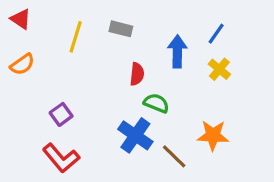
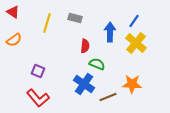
yellow cross: (219, 69) -> (136, 43), size x1.5
purple square: (61, 114) -> (38, 71), turned -32
brown line: (174, 156) -> (108, 97), turned -66

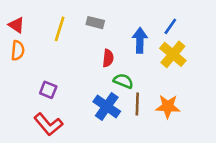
red triangle: (13, 12) -> (16, 25), moved
orange semicircle: (14, 40) -> (18, 51), turned -49
brown line: (108, 97) -> (137, 104), moved, turned -66

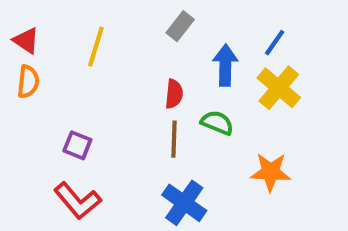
gray rectangle: (95, 23) -> (180, 26), moved, turned -66
green semicircle: (123, 81) -> (217, 123), moved
brown line: (137, 104) -> (174, 139), moved
blue cross: (107, 106) -> (184, 203), moved

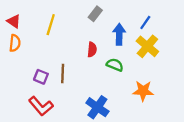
brown line: (174, 139) -> (63, 74), moved

